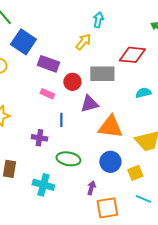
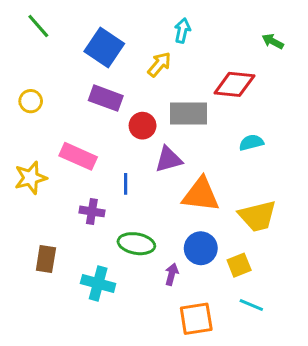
blue square: (23, 42) -> (104, 48), moved
pink rectangle: (47, 94) -> (78, 156), moved, size x1.6
purple arrow: (91, 188) -> (172, 274), moved

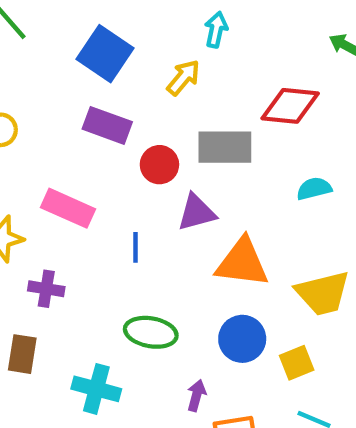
purple cross: (92, 211) -> (46, 289), moved
purple arrow: (172, 274) -> (196, 395), moved

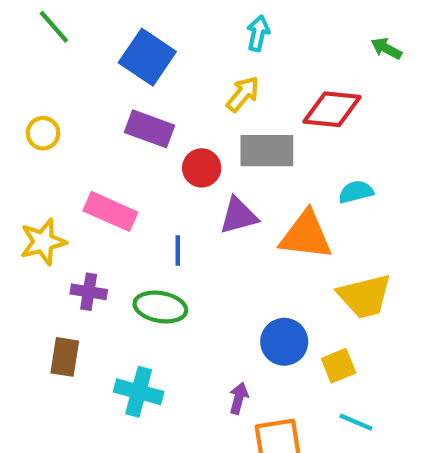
yellow arrow: (183, 78) -> (243, 94), moved
orange triangle: (242, 263) -> (306, 235), moved
green ellipse: (151, 332) -> (160, 307), moved

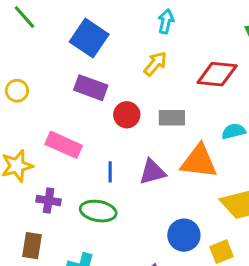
gray rectangle: (267, 151) -> (172, 118), moved, size x0.7
purple triangle: (239, 216) -> (152, 172), moved

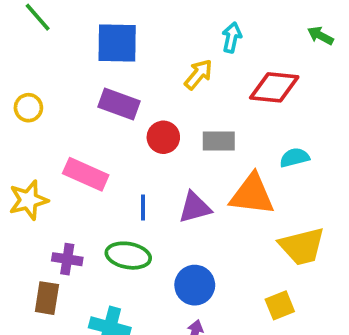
cyan arrow: (166, 22) -> (232, 37), moved
blue square: (89, 38) -> (117, 43), turned -33
purple cross: (49, 201) -> (67, 259), moved
blue circle: (184, 235) -> (195, 285), moved

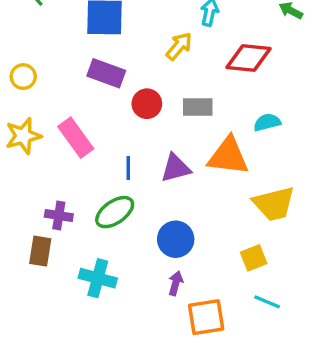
pink rectangle: (86, 174) -> (76, 138), turned 30
yellow star: (28, 200) -> (23, 136), moved
green ellipse: (128, 256) -> (115, 212), turned -45

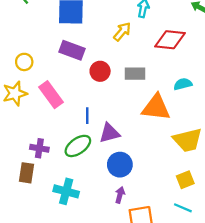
yellow circle: (23, 77) -> (24, 62), moved
purple triangle: (176, 168) -> (109, 133), moved
yellow square: (254, 258) -> (185, 180), moved

